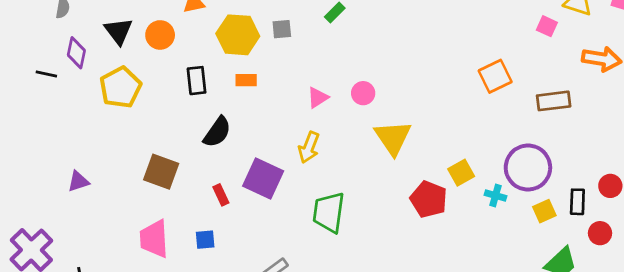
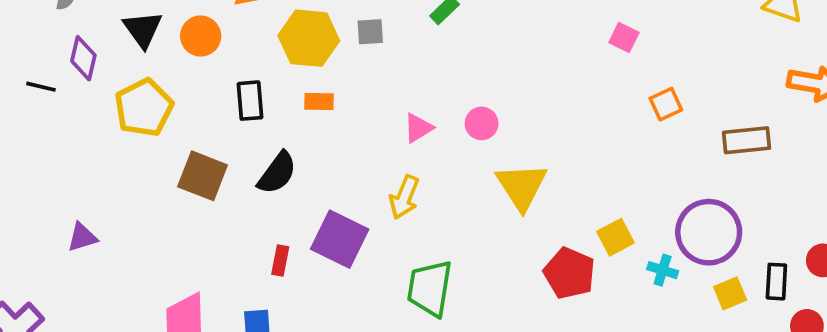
pink square: (547, 26) -> (624, 38), moved
orange square: (495, 76) -> (666, 104), size x0.7
brown square: (161, 172) -> (203, 176), moved
red rectangle: (221, 195) -> (280, 261), turned 35

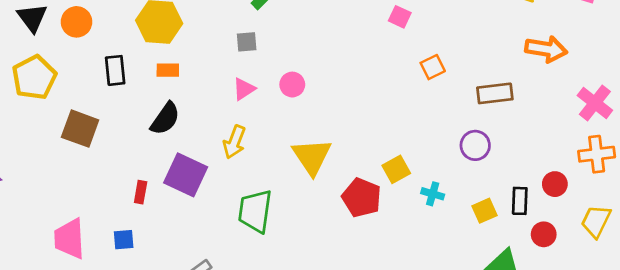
gray square: (370, 32) -> (247, 42), moved
black semicircle: (277, 173) -> (165, 119), moved
yellow triangle: (522, 186) -> (312, 157), moved
purple circle: (709, 232) -> (475, 145), moved, size x0.6

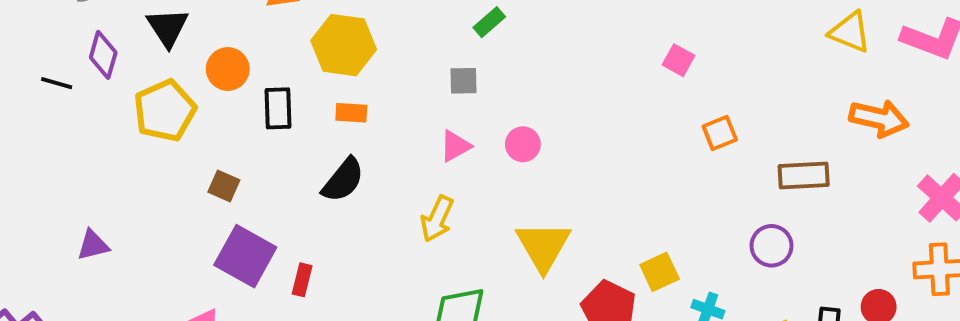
orange circle: (77, 22) -> (228, 69), moved
brown square: (80, 129) -> (224, 186), size x0.6
purple square: (186, 175) -> (245, 256), moved

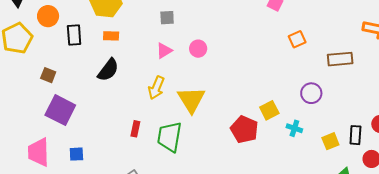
yellow triangle: (543, 246) -> (191, 100), moved
purple circle: (772, 246) -> (311, 93), moved
red rectangle: (302, 280) -> (135, 129), moved

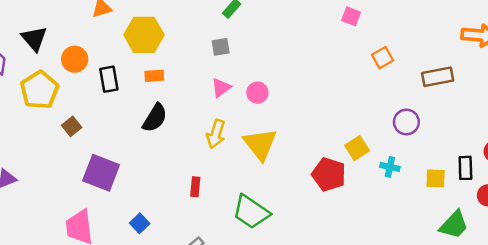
pink circle: (198, 49) -> (257, 93), moved
brown square: (48, 75) -> (72, 126), moved, turned 35
green trapezoid: (169, 137) -> (251, 212), moved, turned -60
yellow square: (330, 141) -> (436, 178), turned 30
blue square: (76, 154) -> (140, 223), moved, turned -35

